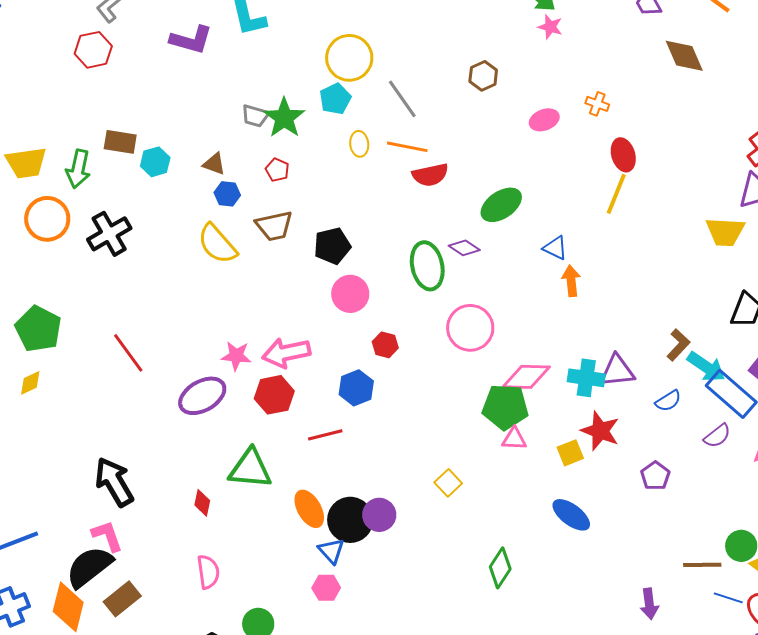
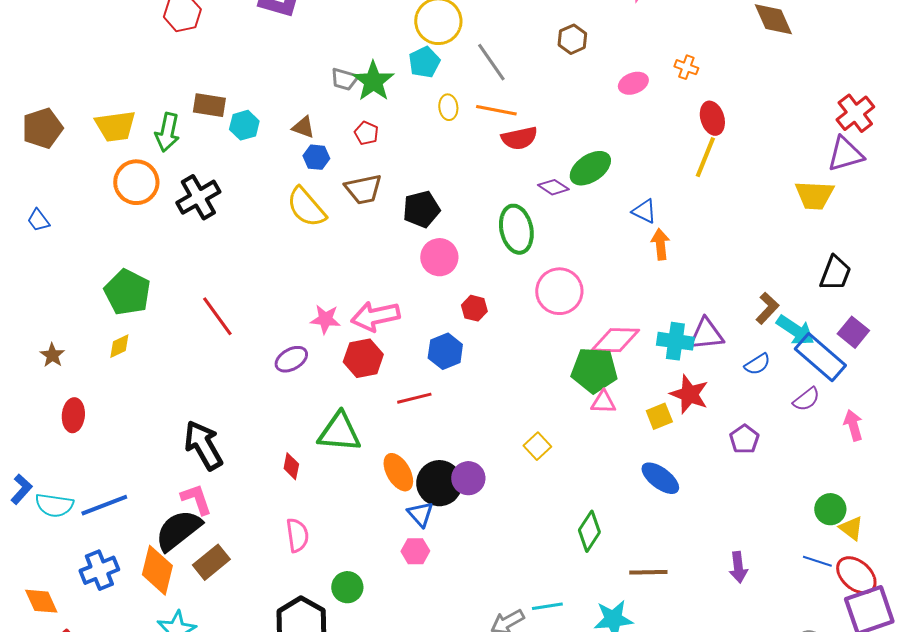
purple diamond: (464, 248) -> (553, 187), moved
purple ellipse: (202, 396) -> (291, 359), size x0.7
brown line: (702, 565) -> (648, 572), moved

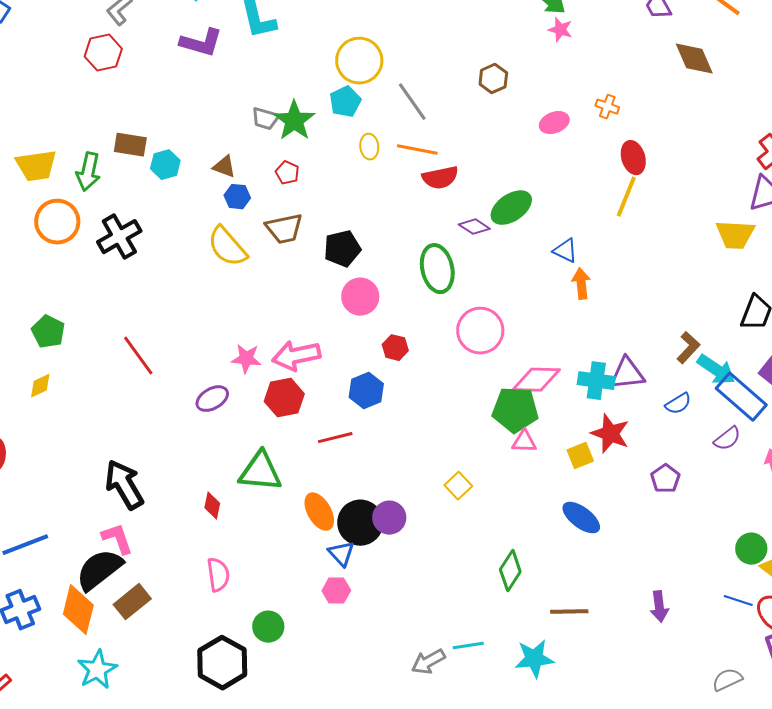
green pentagon: (127, 292) -> (48, 332), size x0.7

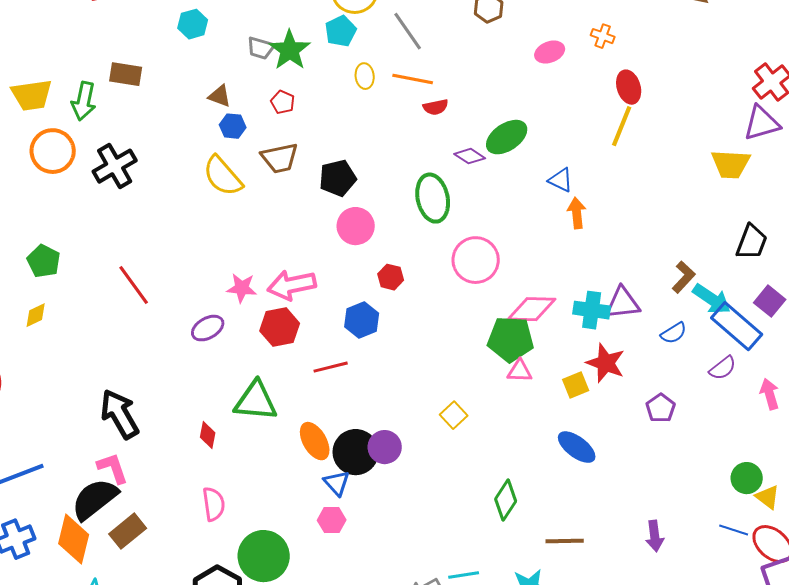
cyan hexagon: (165, 165) -> (193, 24), moved
red semicircle: (440, 178) -> (436, 107), size x0.7
green circle: (268, 627) -> (264, 556), size x1.6

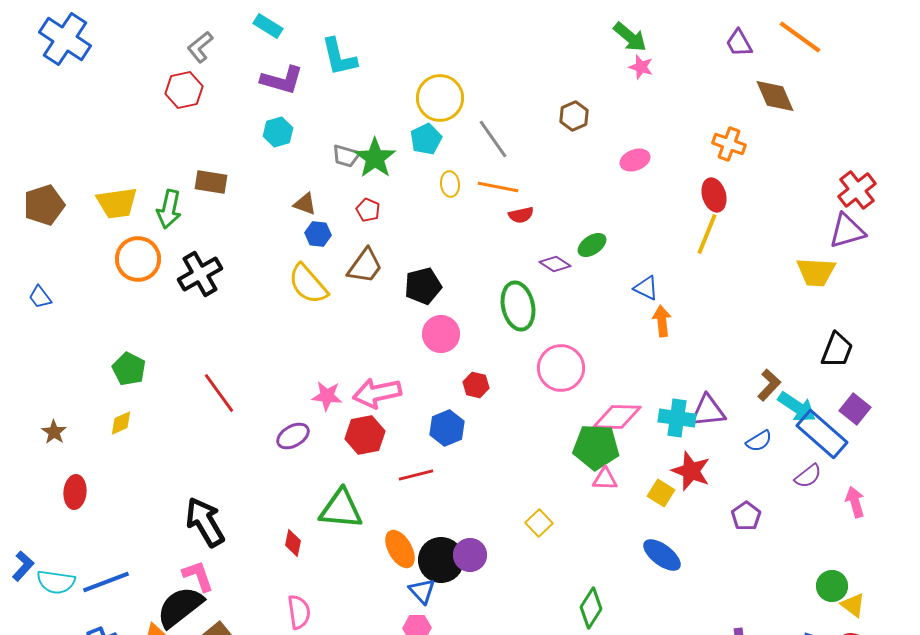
orange cross: (603, 36) -> (729, 144), moved, size x1.4
green ellipse: (507, 137) -> (592, 245), size x0.7
brown trapezoid: (280, 158) -> (365, 266), turned -42
yellow square: (576, 385) -> (661, 493), turned -36

